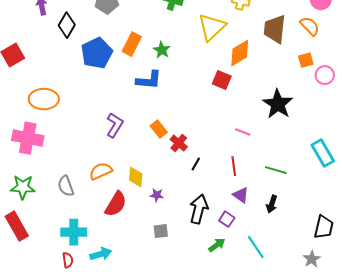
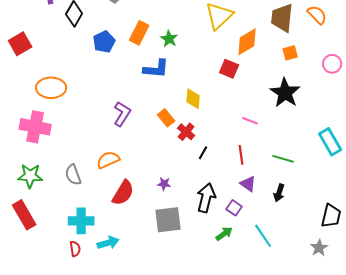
blue pentagon: (97, 53) -> (104, 42), size x0.7
orange square: (306, 60) -> (290, 53), moved
yellow diamond: (136, 177) -> (193, 99), moved
gray square: (161, 231) -> (168, 220), size x1.8

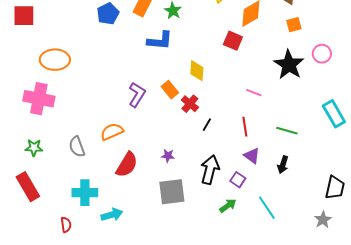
red square: (20, 44) -> (24, 16), turned 30
pink circle: (332, 64) -> (322, 54), moved
purple L-shape: (122, 114) -> (137, 95), moved
green star: (30, 176) -> (34, 148), size x0.7
red semicircle: (75, 249) -> (66, 225), moved

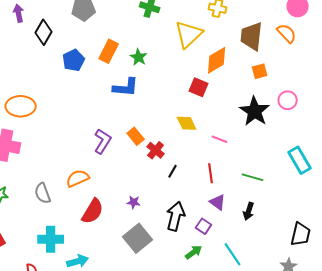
yellow diamond: (197, 71) -> (187, 123), moved, turned -30
gray square: (172, 192) -> (138, 238), turned -32

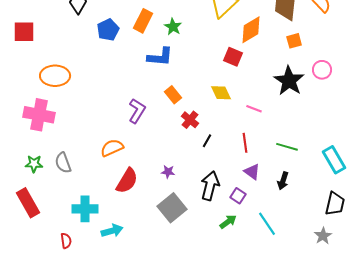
orange rectangle: (136, 136) -> (173, 95), moved
cyan rectangle: (300, 160) -> (334, 160), moved
gray semicircle: (43, 193) -> (63, 163), moved

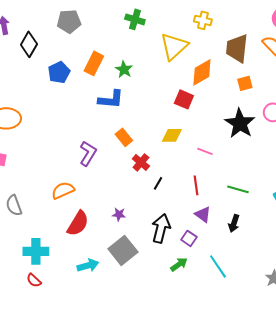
yellow diamond: (221, 93) -> (172, 135), turned -65
cyan arrow: (112, 231) -> (88, 265), moved
red semicircle: (66, 241) -> (34, 280), moved, turned 140

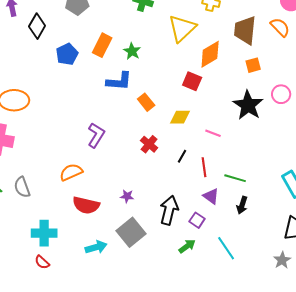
orange rectangle: (124, 137) -> (146, 102), moved
black line: (158, 183) -> (182, 156), moved
green line: (238, 189) -> (235, 178), moved
red semicircle: (78, 223) -> (86, 205), turned 72

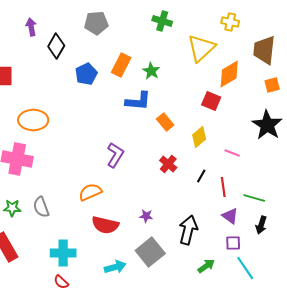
yellow diamond: (180, 117) -> (199, 137), turned -40
purple square: (197, 220) -> (233, 243), moved, turned -35

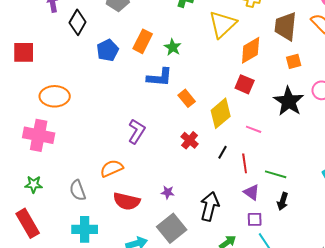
red square: (211, 101) -> (245, 84), moved
yellow diamond: (199, 137) -> (221, 113), size x1.4
gray semicircle: (41, 207) -> (78, 190), moved

